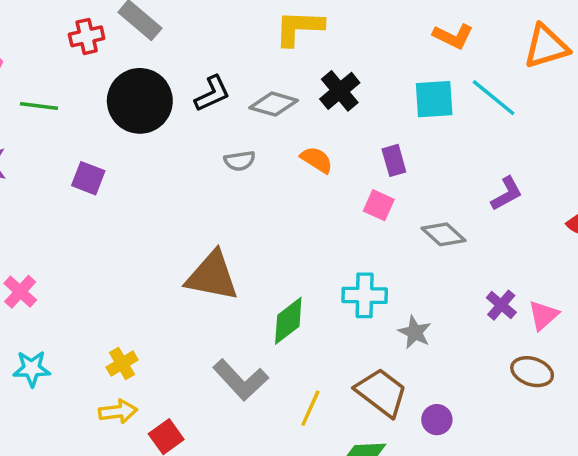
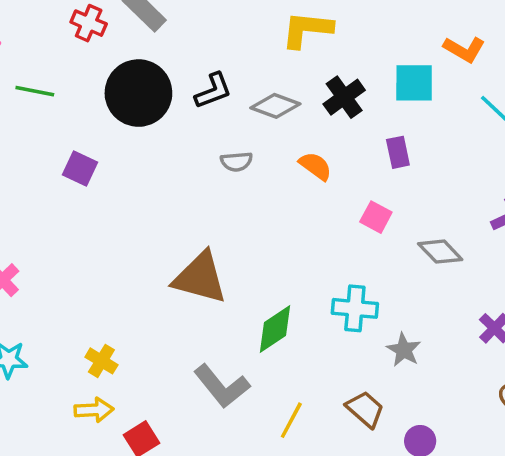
red cross: (87, 36) -> (89, 23), turned 32
cyan square: (434, 99) -> (414, 83), moved
purple rectangle: (394, 160) -> (398, 152), moved
yellow cross: (122, 364) -> (101, 361), turned -32
brown trapezoid: (381, 392) -> (365, 409), size x0.7

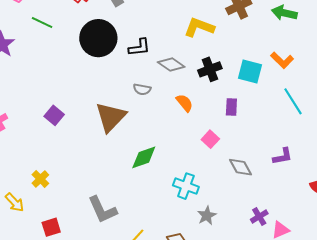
purple square: (80, 169) -> (54, 115), moved
brown triangle: (200, 278) -> (111, 117), moved, turned 44
green diamond: (275, 329) -> (144, 157), moved
yellow arrow: (94, 410) -> (15, 202), moved, turned 35

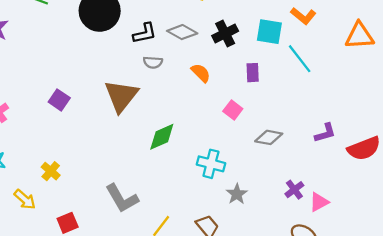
black L-shape: (139, 47) -> (145, 33), moved
cyan line: (293, 101) -> (300, 59), moved
purple L-shape: (283, 156) -> (325, 133), moved
gray diamond: (240, 167) -> (269, 137), turned -45

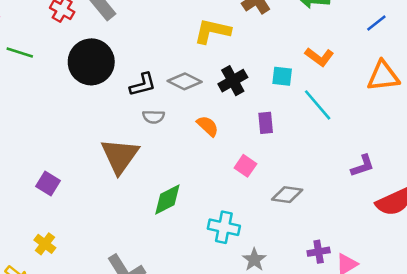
cyan square: (269, 32) -> (282, 76), size x0.7
purple square: (59, 100) -> (48, 183), moved
purple L-shape: (325, 133) -> (363, 166), moved
purple cross: (294, 190) -> (319, 252), turned 30

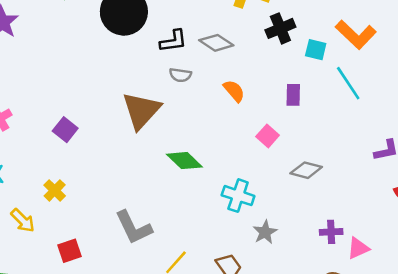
orange L-shape: (319, 57) -> (356, 35), size x1.4
black cross: (233, 81) -> (280, 28), moved
green diamond: (167, 200) -> (184, 161), turned 64

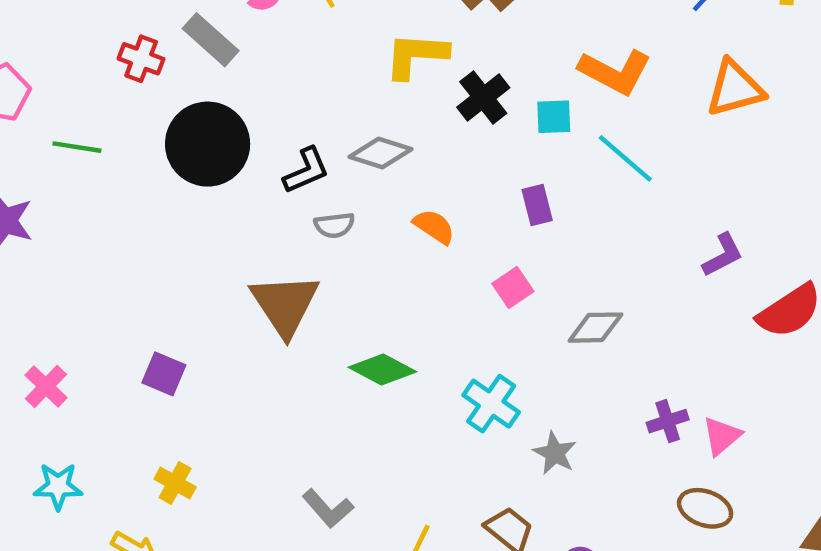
pink square: (268, 136) -> (513, 288), turned 30
cyan cross: (238, 196) -> (491, 404), turned 32
gray L-shape: (134, 228) -> (328, 508), size x0.7

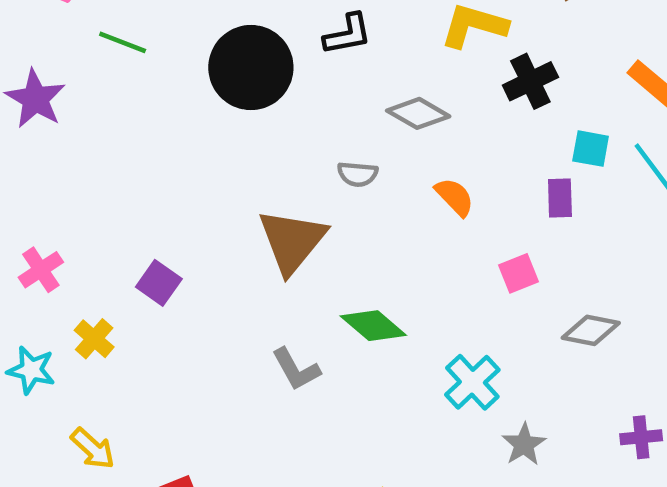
cyan square: (554, 117) -> (591, 149), moved
black L-shape: (306, 170) -> (348, 34), moved
yellow cross: (175, 483) -> (94, 339), moved
gray L-shape: (328, 508) -> (296, 369), moved

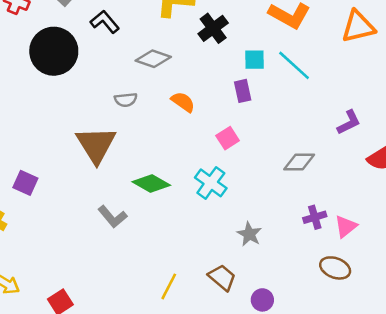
black L-shape: (348, 34) -> (105, 22), turned -108
gray diamond: (591, 330) -> (299, 162), moved
cyan cross: (472, 382) -> (211, 183), moved

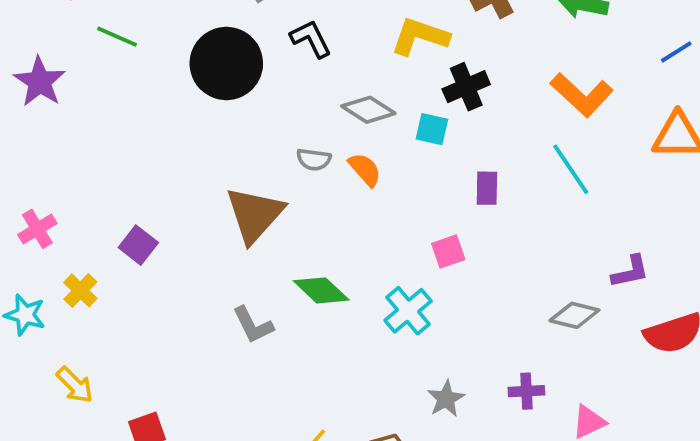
cyan square: (254, 60) -> (432, 129), moved
orange semicircle: (183, 102) -> (365, 170), moved
gray diamond: (299, 162) -> (574, 315), moved
purple cross: (315, 217) -> (526, 391), moved

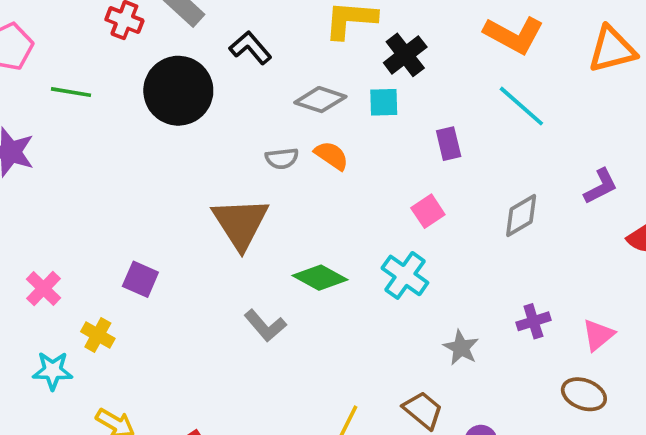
gray diamond: (574, 315) -> (521, 215), moved, turned -30

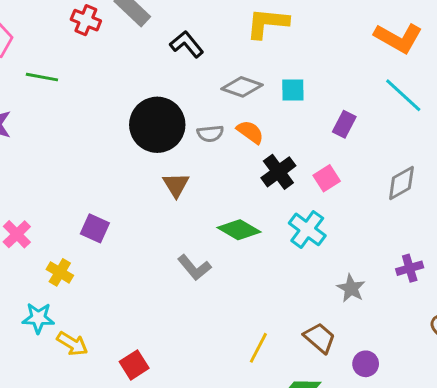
black cross: (405, 55) -> (278, 172), moved
black circle: (178, 91) -> (157, 125), moved
purple rectangle: (449, 144) -> (344, 124), turned 40
brown triangle: (240, 223) -> (176, 185), size x0.6
cyan star: (53, 371) -> (38, 318), moved

